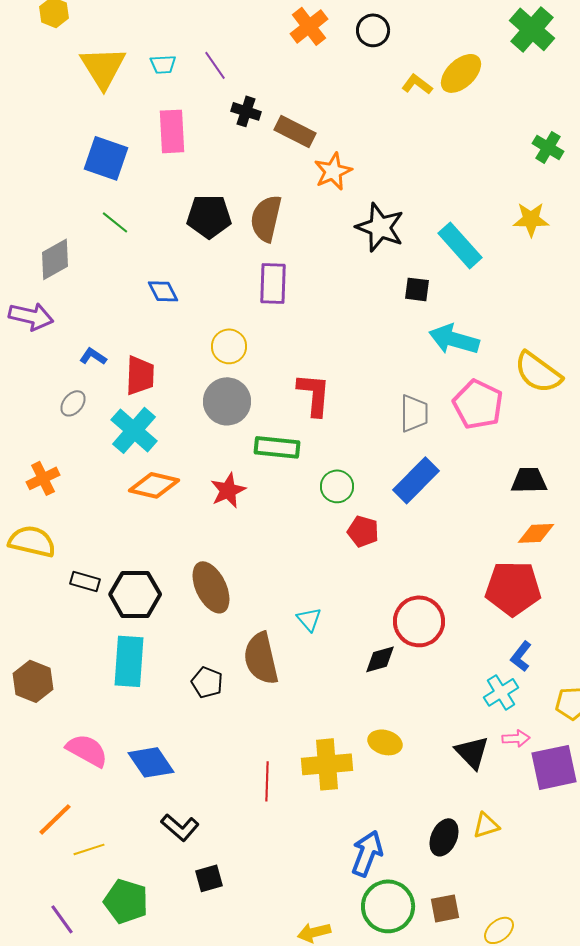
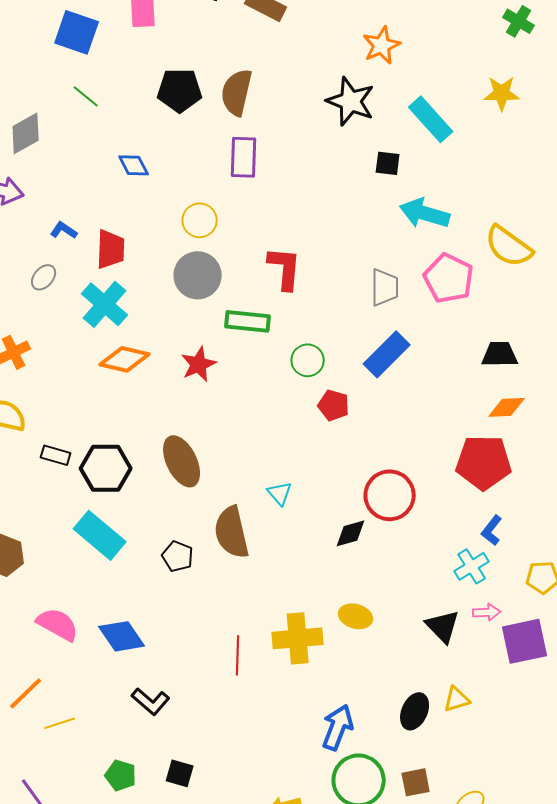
orange star: (333, 171) -> (382, 45), moved
cyan rectangle: (129, 661) -> (100, 535), turned -54
black square: (209, 878) -> (180, 773), moved, turned 32
green pentagon: (126, 901) -> (121, 775), moved, size x0.7

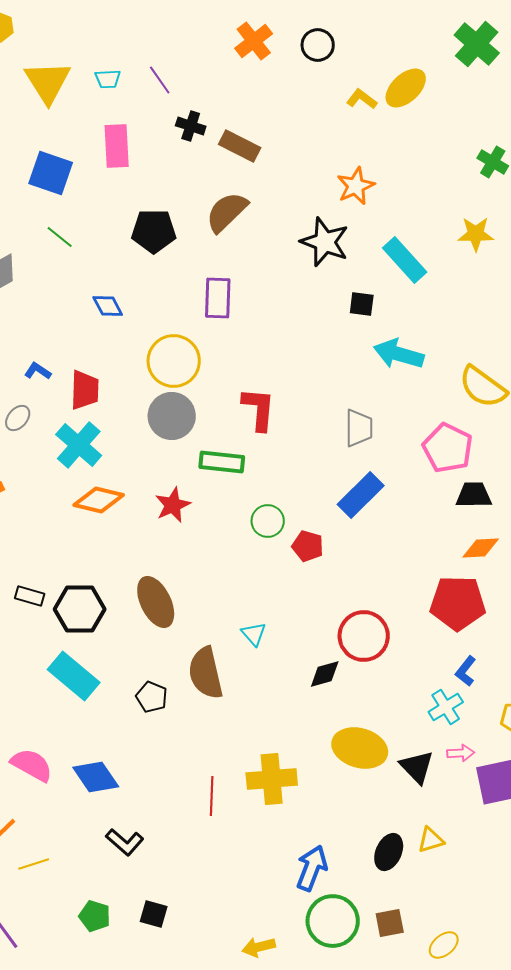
brown semicircle: (237, 92) -> (227, 212), moved, turned 33
yellow circle: (200, 220) -> (174, 361), size x1.5
pink pentagon: (449, 278) -> (448, 448), moved
green circle: (308, 360) -> (268, 521), moved
yellow ellipse: (356, 616) -> (360, 748), moved, size x1.6

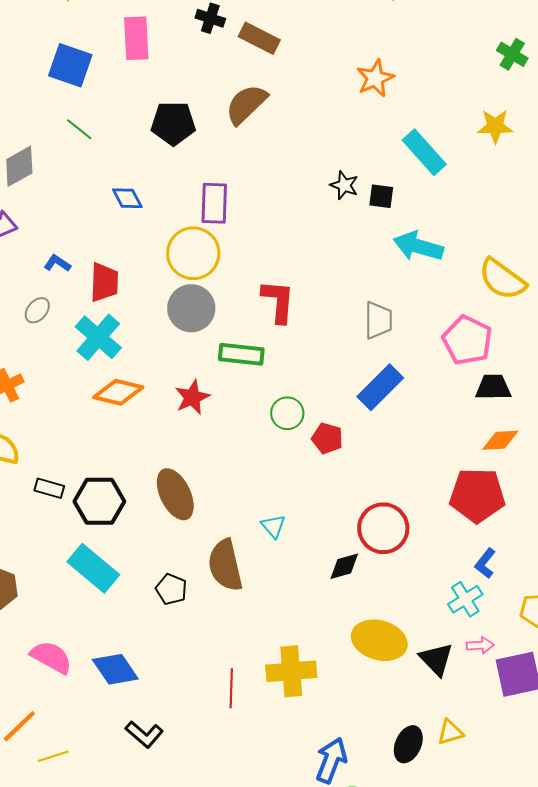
black star: (325, 242) -> (344, 185), moved, size x0.6
purple rectangle: (218, 298) -> (214, 203), moved

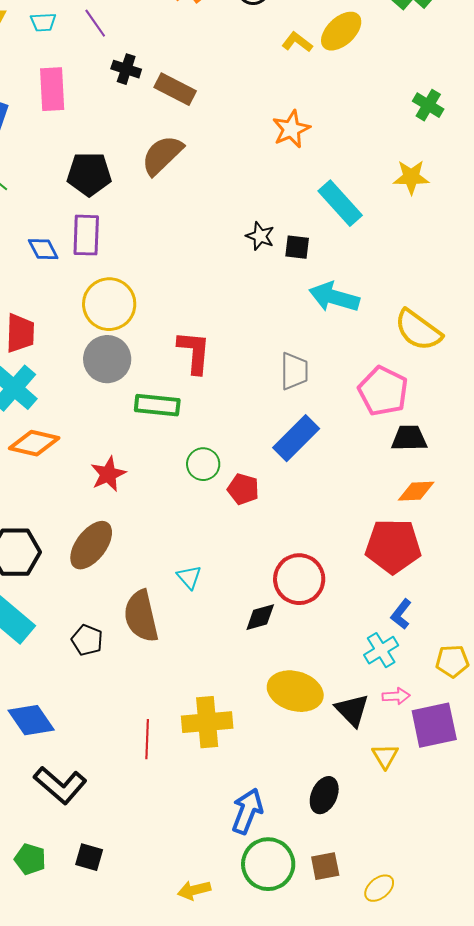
purple rectangle: (214, 203) -> (86, 235), moved
red star: (192, 397) -> (108, 474), moved
brown ellipse: (175, 494) -> (91, 545), turned 63
yellow triangle: (450, 732) -> (385, 756), moved, turned -44
black L-shape: (144, 734) -> (60, 785), size x1.4

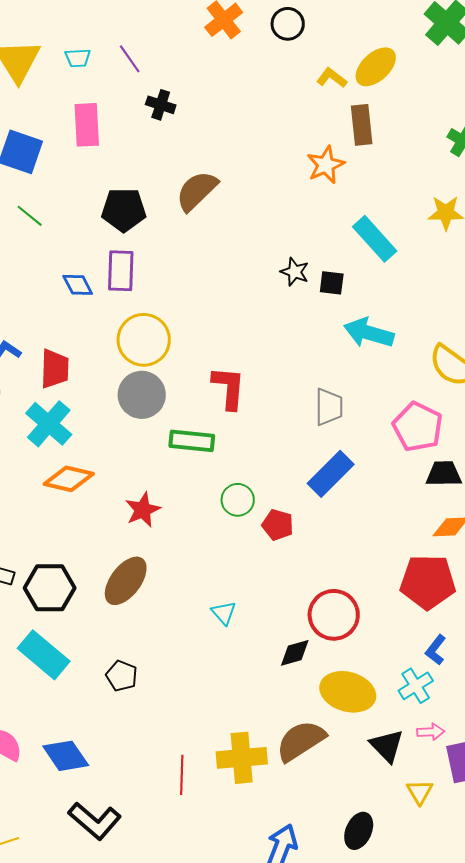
brown rectangle: (175, 89) -> (362, 125), moved, turned 57
brown semicircle: (141, 616) -> (301, 741), moved, turned 70
yellow ellipse: (295, 691) -> (348, 692), moved

